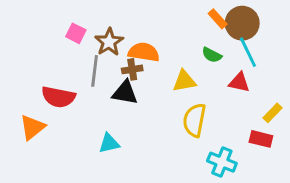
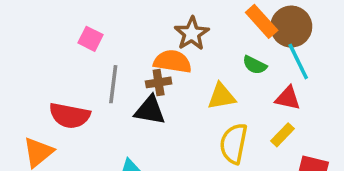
orange rectangle: (218, 19) -> (262, 21), size x1.4
brown star: (109, 42) -> (192, 34), moved
yellow rectangle: (273, 113) -> (283, 135), moved

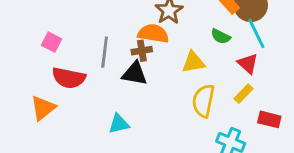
pink square: (91, 39) -> (52, 42), moved
red triangle: (288, 98) -> (248, 64), turned 30

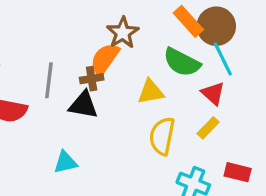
orange semicircle: (153, 33) -> (105, 59), turned -64
green semicircle: (221, 36) -> (182, 62), size x1.6
red rectangle: (269, 119) -> (238, 172), moved

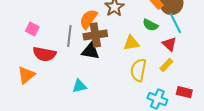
orange semicircle: (105, 59) -> (88, 19), moved
green semicircle: (182, 62) -> (150, 25), size x0.7
brown cross: (92, 79) -> (95, 35), size x1.6

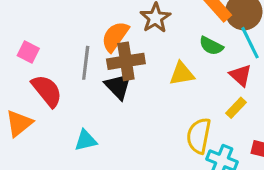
black triangle: (90, 51) -> (118, 86), turned 36
red semicircle: (44, 54) -> (47, 91), turned -140
yellow semicircle: (138, 70) -> (199, 136), moved
cyan triangle: (79, 86) -> (86, 140), moved

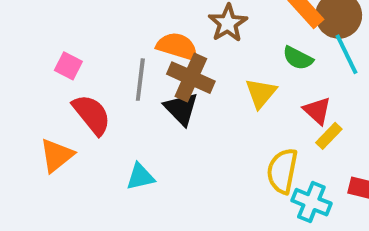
orange semicircle: (115, 37) -> (177, 46), turned 72
brown cross: (126, 61) -> (191, 78), turned 33
yellow triangle: (182, 74) -> (261, 93), turned -40
red triangle: (241, 75) -> (317, 111), moved

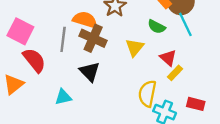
pink square: (68, 66) -> (20, 31), size x1.6
black triangle: (181, 109) -> (90, 72), moved

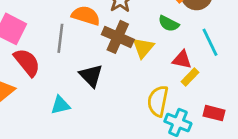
cyan line: (185, 24) -> (210, 42), moved
brown cross: (93, 38) -> (118, 37), moved
red triangle: (168, 58) -> (182, 60), turned -30

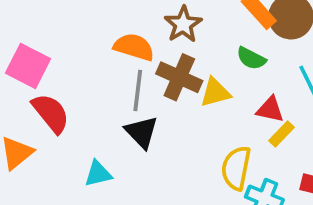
gray line: (60, 38) -> (138, 90), moved
yellow triangle: (143, 48) -> (215, 92), turned 35

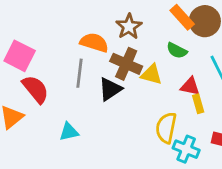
gray line: (138, 90) -> (80, 73), moved
yellow triangle: (215, 92) -> (151, 74), turned 30
black triangle: (142, 132) -> (110, 89), moved, turned 40
yellow rectangle: (281, 134) -> (198, 104), turned -60

